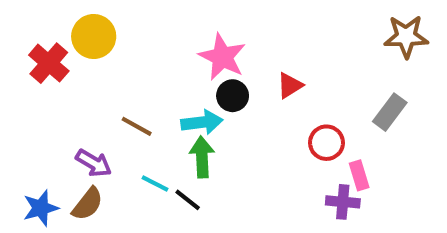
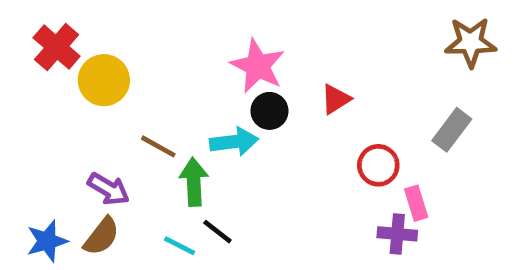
yellow circle: (94, 36) -> (104, 80), moved
red cross: (49, 63) -> (57, 47), moved
green arrow: (202, 157) -> (194, 182), moved
cyan line: (155, 184) -> (180, 246), moved

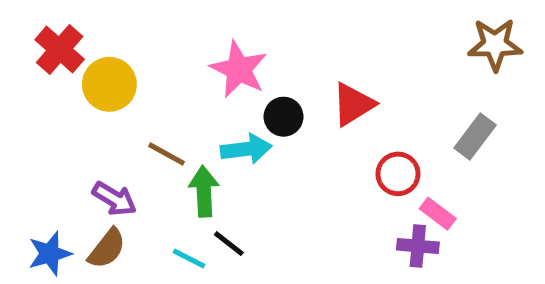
pink star: (258, 66) -> (239, 69), moved
red triangle: (336, 99) -> (353, 104), size x1.4
pink rectangle: (416, 203) -> (438, 214), turned -36

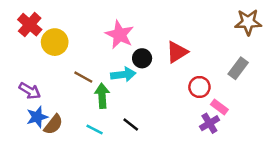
purple arrow: (114, 199) -> (30, 91), moved
black line: (229, 244) -> (131, 124), moved
purple cross: (418, 246) -> (209, 123), turned -36
blue star: (50, 254) -> (37, 117), moved

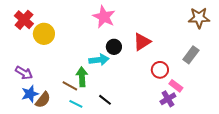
pink star: (120, 35) -> (104, 17), moved
brown line: (83, 77) -> (70, 86), moved

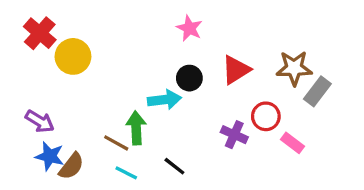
pink star: (104, 17) -> (189, 28), moved, size x0.7
brown star: (199, 18) -> (294, 68), moved
blue star: (30, 94) -> (50, 156), turned 30
purple cross: (168, 99) -> (234, 135), moved, turned -35

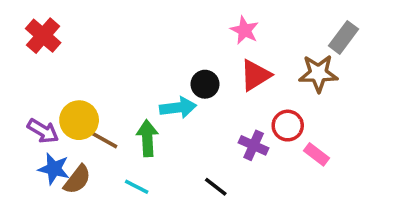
pink star: (189, 28) -> (245, 30), moved
yellow circle: (73, 56) -> (79, 120), moved
gray rectangle: (317, 91) -> (343, 37), moved
brown line: (116, 143) -> (104, 140), moved
black line: (174, 166) -> (216, 187), moved

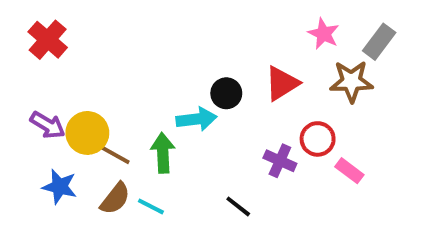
pink star: (245, 30) -> (324, 34), moved
purple arrow: (43, 131) -> (48, 125), moved
brown semicircle: (77, 180) -> (115, 199), moved

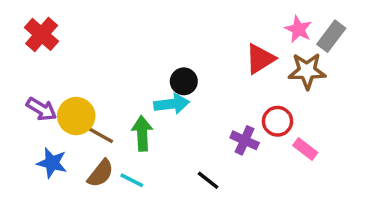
pink star: (324, 34) -> (298, 29), moved
red triangle: (282, 83) -> (260, 59), moved
black circle: (226, 93) -> (184, 81), moved

